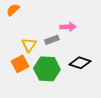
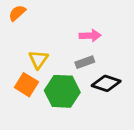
gray rectangle: (52, 40) -> (85, 62), moved
orange square: (20, 64) -> (26, 85), turned -30

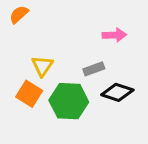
pink arrow: (90, 36) -> (114, 35), moved

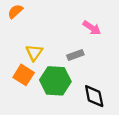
pink arrow: (114, 35) -> (92, 28), turned 36
black diamond: (117, 92) -> (94, 96), moved, turned 60

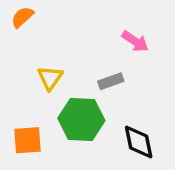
orange square: (24, 75) -> (28, 140), moved, turned -36

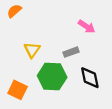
orange square: (28, 140) -> (18, 90), turned 30
black diamond: (139, 142) -> (90, 78), moved

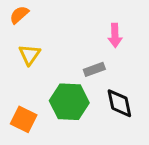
pink arrow: (87, 27) -> (115, 35), turned 54
yellow triangle: (32, 50) -> (29, 55), moved

